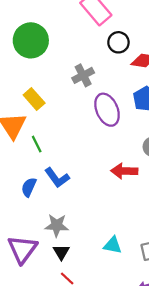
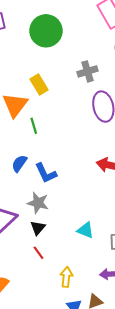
blue L-shape: (57, 178) -> (46, 173), moved

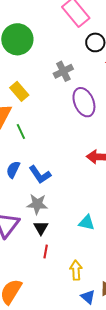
red line: (39, 253) -> (46, 251), turned 56

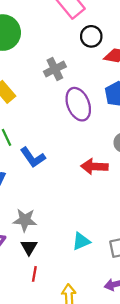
blue L-shape: (40, 175) -> (33, 157), moved
cyan triangle: (87, 223) -> (81, 241), turned -36

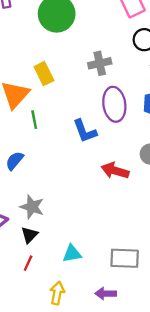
blue L-shape: (33, 157) -> (85, 131), moved
cyan triangle: (81, 241) -> (72, 254), moved

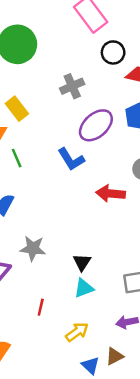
purple ellipse: (114, 104) -> (96, 125), turned 68
black triangle: (29, 235) -> (82, 262), moved
yellow arrow: (57, 293) -> (77, 332), turned 55

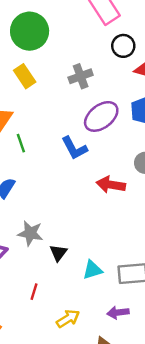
yellow rectangle: (17, 109) -> (25, 76), moved
black triangle: (82, 262) -> (58, 253), moved
cyan triangle: (84, 288) -> (92, 270), moved

